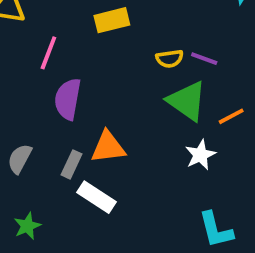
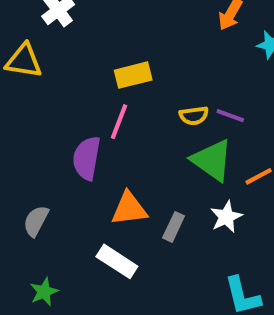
pink line: (48, 53) -> (119, 122), moved
gray rectangle: (72, 164) -> (174, 227), moved

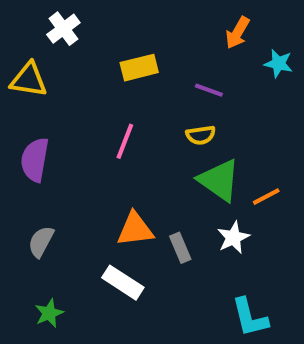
yellow rectangle: (133, 75) -> (139, 68), moved
purple line: (230, 116) -> (209, 90), moved
purple semicircle: (87, 158) -> (35, 160), moved
gray rectangle: (174, 227) -> (180, 248), turned -48

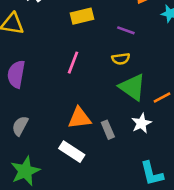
green star: (49, 313) -> (25, 171), size x1.6

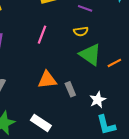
white star: (141, 123) -> (98, 100), moved
white rectangle: (72, 152) -> (41, 123), moved

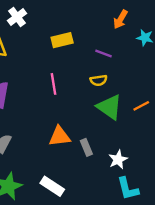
pink line: (42, 35) -> (53, 84), turned -30
orange line: (114, 63) -> (141, 106), moved

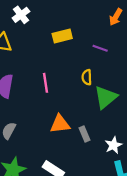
yellow semicircle: (99, 80) -> (87, 77), moved, turned 96
pink line: (53, 84) -> (46, 83), moved
green triangle: (110, 107) -> (106, 97), turned 45

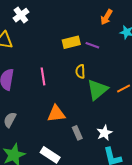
yellow rectangle: (62, 36) -> (71, 42), moved
gray rectangle: (85, 134) -> (77, 133), moved

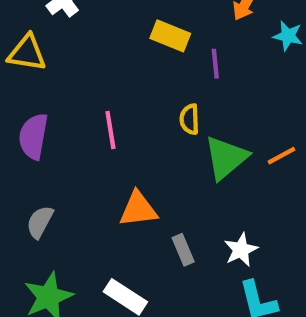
yellow rectangle: (71, 42) -> (170, 36), moved, turned 36
purple line: (92, 45) -> (215, 64), turned 64

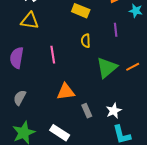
yellow triangle: (27, 53) -> (30, 21), moved
purple line: (215, 64) -> (116, 30), moved
yellow semicircle: (190, 119) -> (86, 41), moved

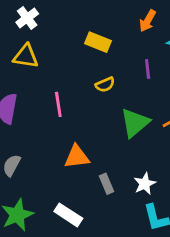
yellow semicircle: (86, 41) -> (105, 85), turned -112

